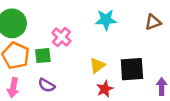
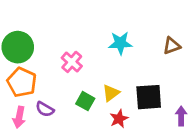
green square: (43, 56) -> (85, 101), moved, turned 35
purple semicircle: (47, 85) -> (45, 109), moved

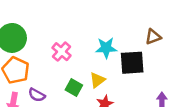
cyan star: (120, 43) -> (106, 48), moved
black square: (149, 97) -> (132, 63), moved

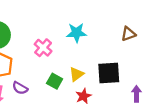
cyan star: (106, 48) -> (76, 33), moved
black square: (132, 63) -> (109, 73), moved

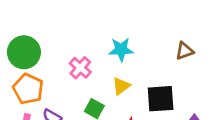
yellow triangle: (76, 74) -> (121, 86), moved

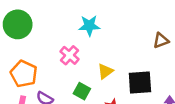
cyan star: (121, 49) -> (89, 26), moved
green circle: (24, 52) -> (18, 24), moved

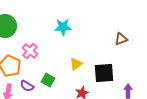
pink cross: (70, 55) -> (30, 51), moved
green square: (82, 91) -> (48, 80), moved

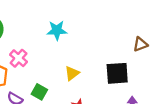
brown triangle: (121, 39) -> (140, 44), moved
black square: (104, 73) -> (117, 73), moved

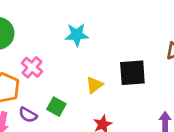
black square: (117, 73) -> (132, 73), moved

